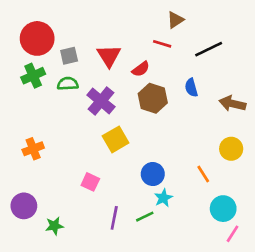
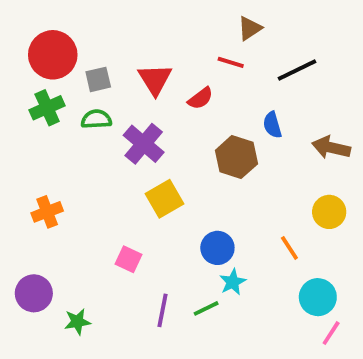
brown hexagon: (153, 98) -> (236, 157), moved

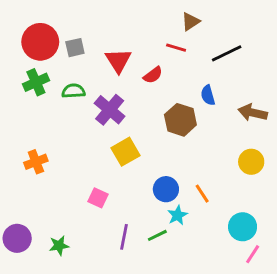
gray square: (98, 79) -> (75, 48), moved
orange line: (289, 248) -> (202, 194), moved
purple circle: (34, 293) -> (17, 238), moved

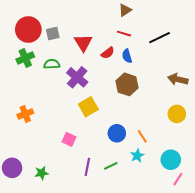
brown triangle: (191, 22) -> (125, 10), moved
blue semicircle: (208, 95) -> (127, 56), moved
cyan star: (178, 215) -> (137, 156), moved

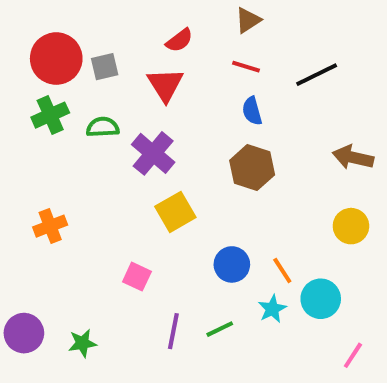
red semicircle: (108, 53) -> (179, 40), moved
cyan circle: (171, 160) -> (321, 299), moved

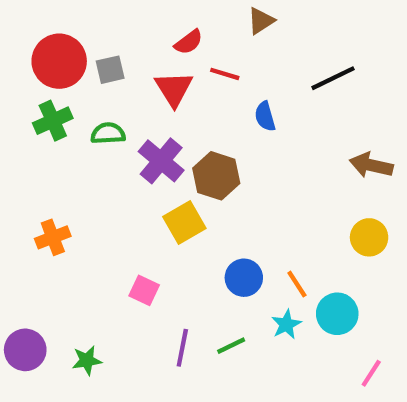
red line: (246, 67) -> (225, 74), moved
brown hexagon: (252, 168) -> (216, 176), moved

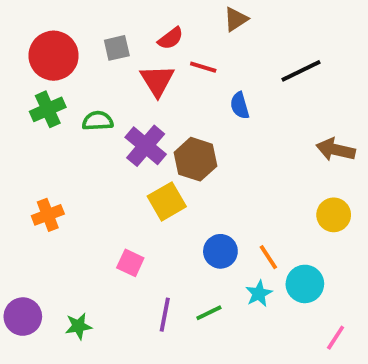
gray square: (110, 70) -> (117, 48), moved

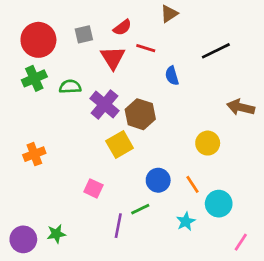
yellow circle: (334, 215) -> (208, 143), moved
cyan star: (259, 294) -> (186, 221), moved
green line: (209, 313) -> (140, 209), moved
purple circle: (23, 317) -> (23, 239), moved

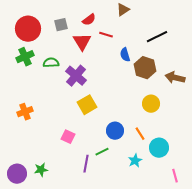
brown hexagon: (140, 114) -> (145, 68), moved
pink line: (241, 242) -> (175, 176), turned -48

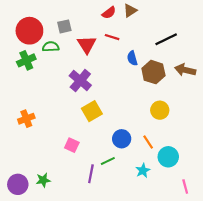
red semicircle: (89, 20) -> (109, 13), moved
green semicircle: (51, 63) -> (51, 47), moved
brown arrow: (175, 78) -> (185, 70), moved

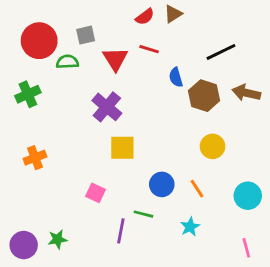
green cross: (26, 60) -> (28, 94), moved
yellow square: (92, 111) -> (122, 148), turned 30
cyan circle: (168, 157) -> (248, 196), moved
green line: (108, 161) -> (143, 214), turned 40

